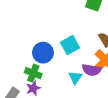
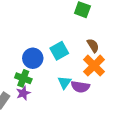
purple semicircle: (92, 70) -> (80, 87), moved

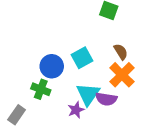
cyan triangle: (64, 83) -> (88, 94), size x1.5
purple star: (23, 93) -> (76, 110), moved

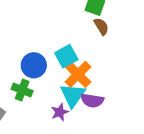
brown semicircle: (121, 52) -> (101, 26), moved
orange cross: (122, 75) -> (78, 74), moved

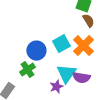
orange cross: (78, 74) -> (83, 46), moved
green cross: (22, 90) -> (27, 70), turned 35

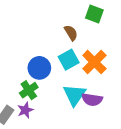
brown semicircle: (88, 21) -> (71, 33), moved
purple star: (56, 87) -> (25, 110), moved

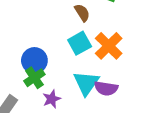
blue circle: (39, 68) -> (34, 60), moved
purple star: (25, 110) -> (52, 99), moved

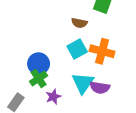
brown semicircle: (82, 13) -> (79, 23), turned 133
orange cross: (109, 46) -> (102, 51), turned -30

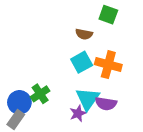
blue circle: (39, 64) -> (19, 102), moved
purple star: (53, 97) -> (78, 113), moved

